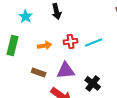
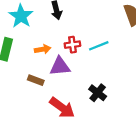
cyan star: (26, 16) -> (21, 16), size x1.5
purple triangle: (66, 70) -> (60, 66), moved

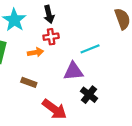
red cross: (72, 45) -> (51, 37), moved
purple triangle: (60, 66) -> (73, 71), moved

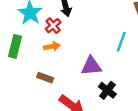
red cross: (51, 37) -> (53, 26), moved, turned -32
cyan line: (90, 49) -> (121, 42), moved, turned -48

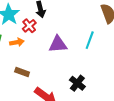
orange arrow: (52, 46) -> (17, 42), moved
purple triangle: (91, 66) -> (58, 44), moved

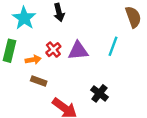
red cross: (29, 26) -> (53, 50), moved
orange arrow: (17, 42) -> (33, 60), moved

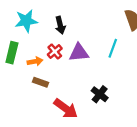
black arrow: (59, 12) -> (60, 25), moved
cyan star: (24, 18) -> (26, 21), turned 30

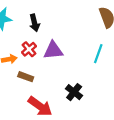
cyan line: (113, 48) -> (98, 54), moved
brown rectangle: (40, 82) -> (26, 77), moved

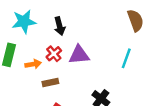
brown rectangle: (26, 77) -> (50, 82), turned -32

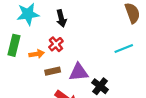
purple triangle: (79, 55) -> (79, 72), moved
cyan line: (126, 58) -> (124, 49), turned 48

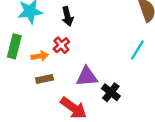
cyan line: (124, 49) -> (137, 50), turned -36
brown rectangle: (53, 71) -> (45, 79), moved

